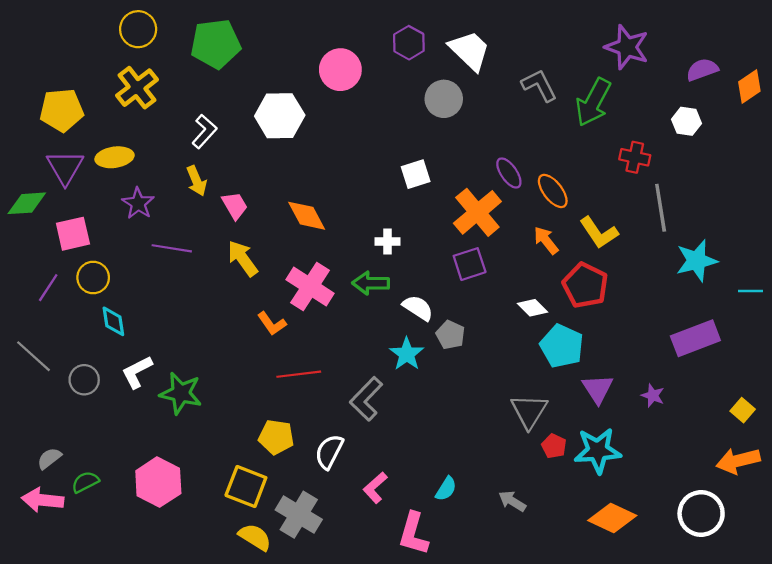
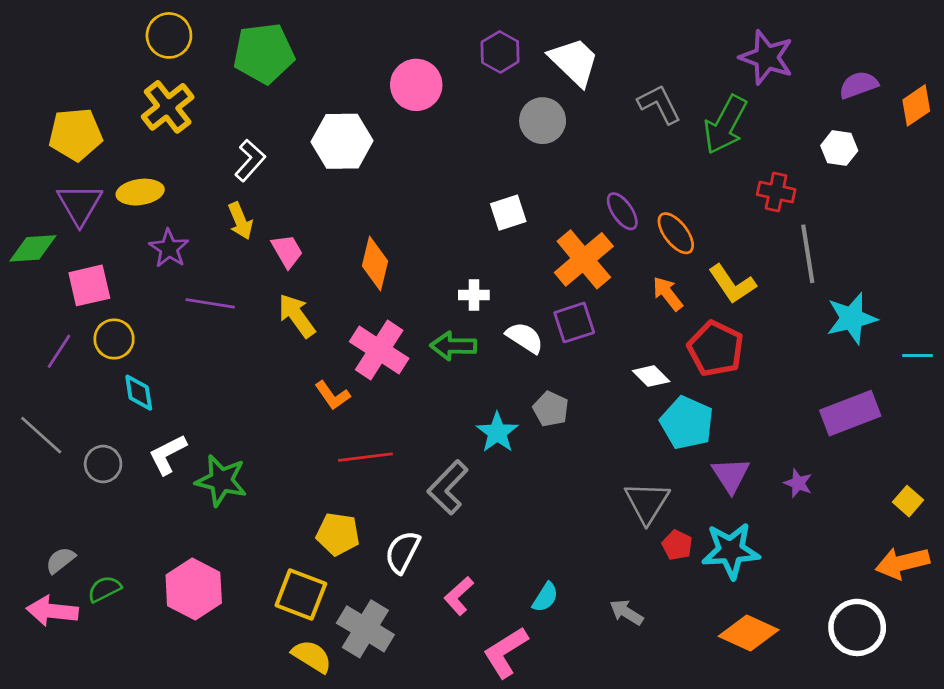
orange diamond: (307, 216) -> (375, 263), turned 42
white semicircle: (418, 308) -> (525, 338), moved
pink L-shape: (413, 534) -> (505, 652), turned 42

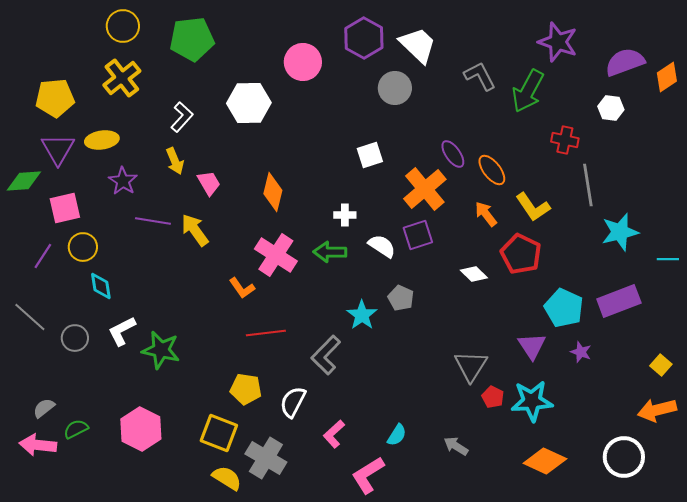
purple hexagon: (500, 52) -> (364, 38), size x1.4
purple semicircle: (859, 85) -> (625, 62), size x1.4
yellow arrow: (297, 316) -> (195, 230), moved
cyan pentagon: (687, 423) -> (564, 308), moved

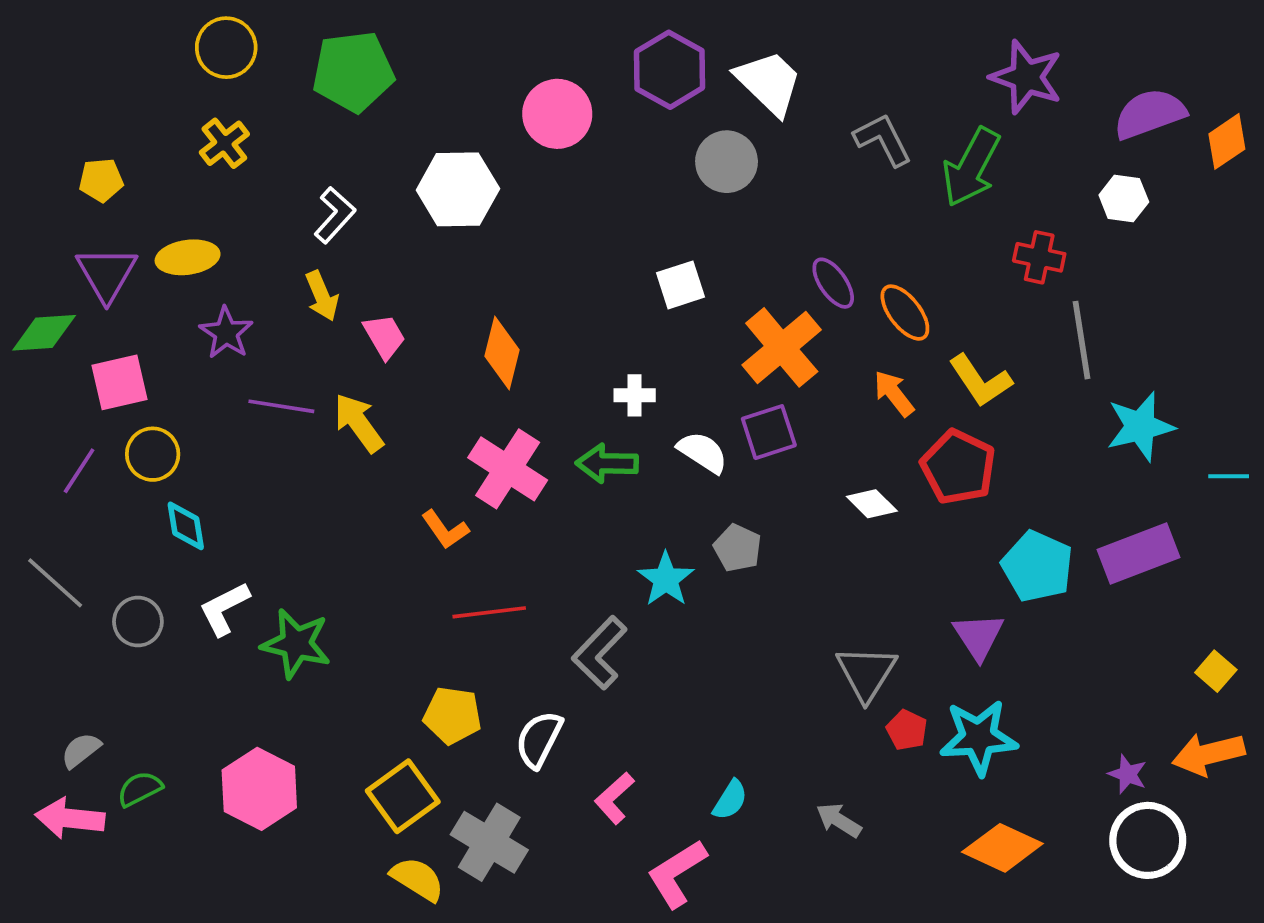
yellow cross: (122, 78) -> (224, 143), size x0.7
yellow pentagon: (55, 98) -> (101, 180), size x0.6
purple star: (581, 352) -> (1127, 774), moved
yellow square: (219, 433) -> (403, 796), turned 33

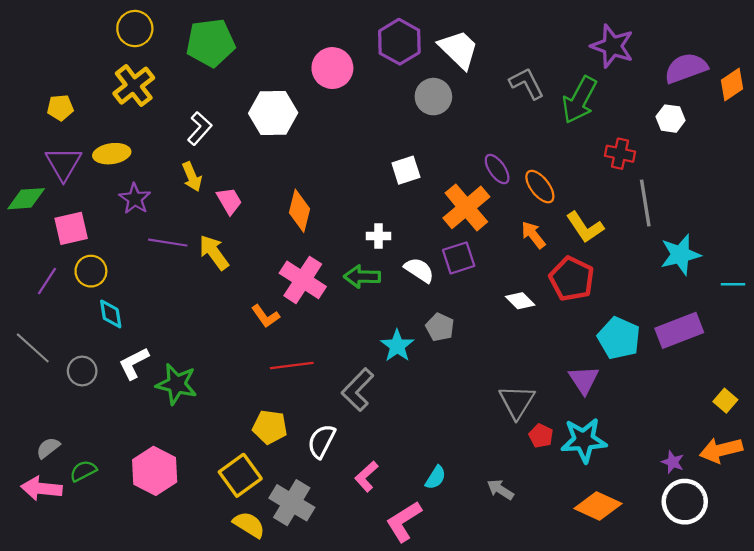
yellow cross: (224, 143) -> (134, 86), size x1.4

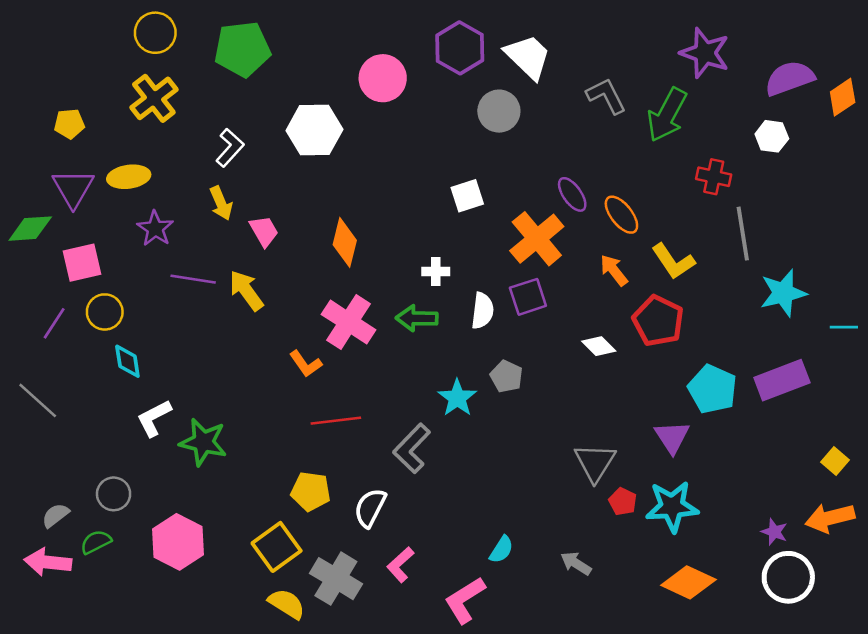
white semicircle: (419, 270) -> (482, 311), turned 64
gray circle: (82, 371) -> (114, 494), moved
pink L-shape: (366, 476) -> (400, 565), moved

